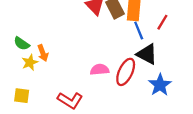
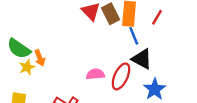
red line: (162, 22) -> (157, 17), moved
green semicircle: (22, 44) -> (19, 49), size x1.5

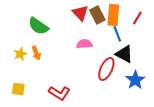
green semicircle: (19, 49) -> (38, 26), moved
yellow star: (27, 67) -> (20, 54), moved
pink semicircle: (95, 74) -> (84, 44), moved

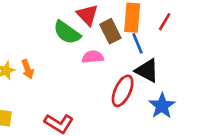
brown rectangle: (97, 15) -> (110, 31), moved
green semicircle: (38, 26) -> (67, 33), moved

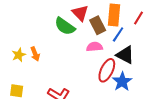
blue line: (138, 43) -> (118, 34), turned 56
pink semicircle: (93, 57) -> (95, 47), moved
blue star: (162, 106) -> (122, 82), moved

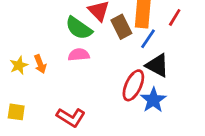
pink semicircle: (95, 47) -> (79, 55), moved

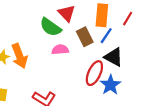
brown rectangle: (121, 27) -> (85, 37), moved
pink semicircle: (79, 55) -> (60, 50), moved
orange arrow: (40, 64) -> (20, 56), size x1.6

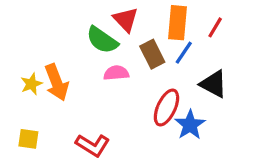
black triangle: (114, 57) -> (214, 84), moved

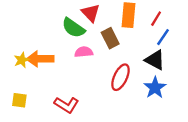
blue line: (184, 53) -> (163, 37), moved
orange arrow: (57, 82) -> (40, 59), turned 110
blue star: (190, 125) -> (155, 88), moved

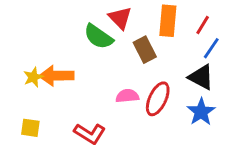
pink semicircle: (84, 52) -> (127, 96), moved

